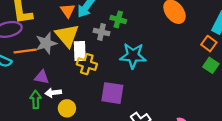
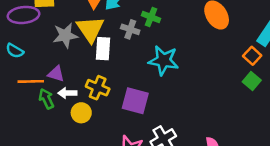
orange line: (25, 51) -> (31, 81), moved
yellow cross: (87, 64) -> (98, 88), moved
green arrow: (36, 99) -> (46, 99), turned -30

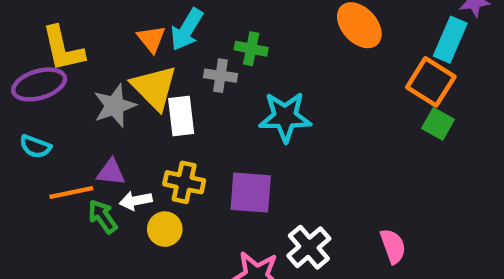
orange square: (252, 56) -> (431, 82), size x1.5

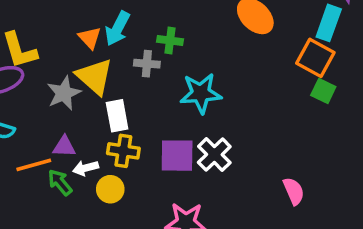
white rectangle: (181, 116) -> (117, 116), moved
white cross: (309, 247) -> (214, 155), moved

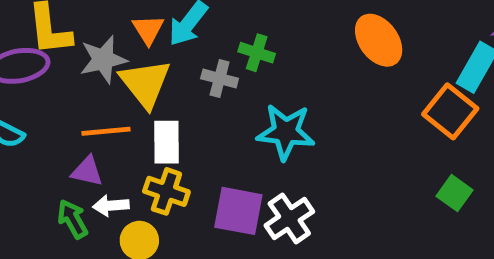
green square: (323, 91) -> (454, 193), moved
gray star: (64, 93) -> (103, 60), moved
orange line: (34, 165) -> (106, 131), moved

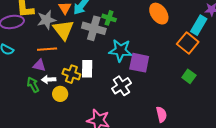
gray cross: (220, 79) -> (94, 28), size x1.6
white rectangle: (166, 142) -> (87, 69), moved
purple square: (238, 211) -> (139, 63), moved

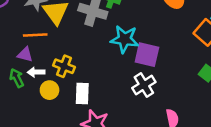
white rectangle: (87, 69) -> (82, 94), moved
white cross: (121, 86) -> (144, 85), moved

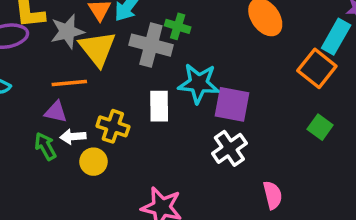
white rectangle: (82, 94) -> (159, 106), moved

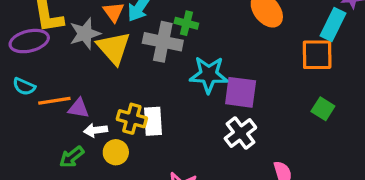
orange square: (317, 68) -> (317, 55), turned -36
orange line: (69, 83) -> (54, 101), moved
white rectangle: (159, 106) -> (153, 121), moved
green arrow: (45, 146) -> (72, 157), moved, turned -95

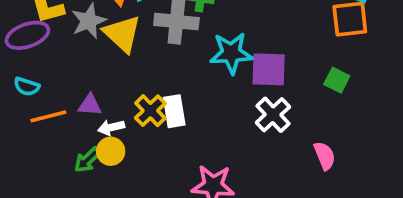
orange line: (54, 101) -> (48, 116), moved
green square: (323, 109) -> (337, 80), moved
yellow cross: (132, 119) -> (150, 111), turned 36
yellow circle: (116, 152) -> (111, 151), moved

